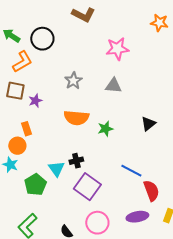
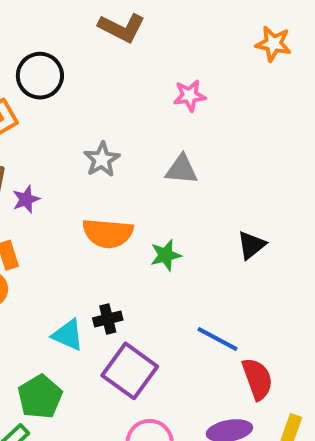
pink star: (117, 49) -> (190, 96), size x0.7
cyan triangle: (56, 169) -> (68, 335), turned -30
green pentagon: (35, 185) -> (40, 397), moved

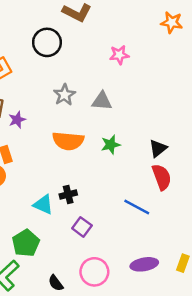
black circle: (40, 76) -> (47, 42), moved
gray triangle: (182, 169) -> (102, 101), moved
green star: (166, 255) -> (111, 145), moved
purple square: (130, 371) -> (82, 227), size x0.6
red semicircle: (257, 379) -> (162, 177), moved

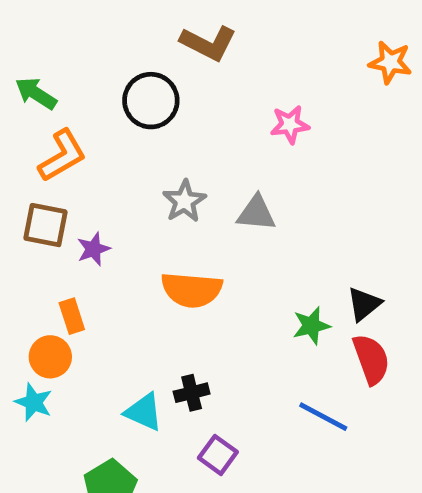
green star: (111, 145) -> (311, 326), moved

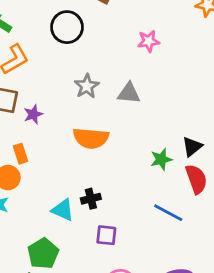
purple square: (218, 455) -> (106, 235), turned -30

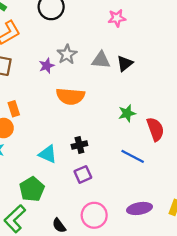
purple star: (33, 114) -> (47, 66), moved
black triangle: (192, 147) -> (125, 63), moved
black cross: (91, 199) -> (79, 145), moved
purple square: (106, 235) -> (83, 174), turned -30

